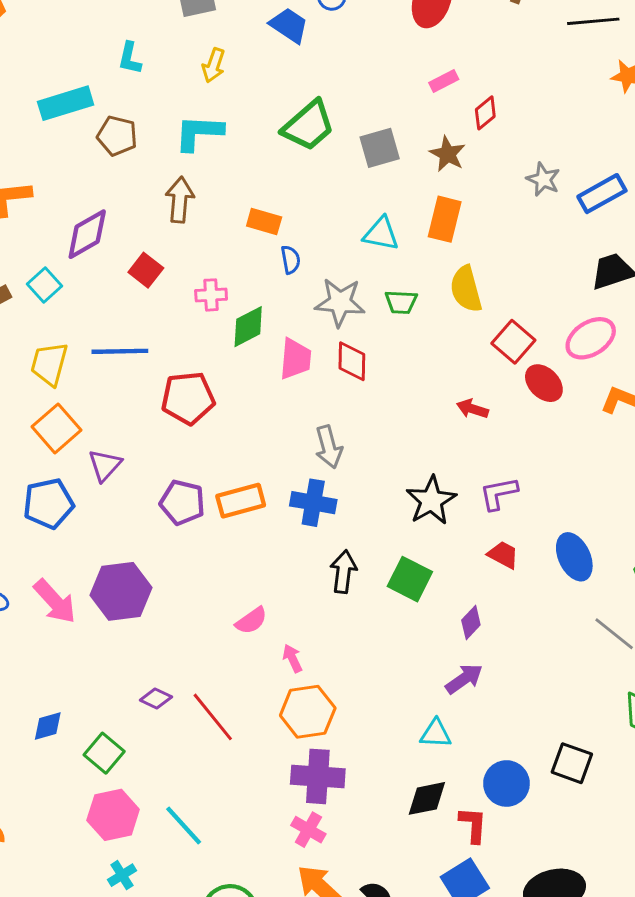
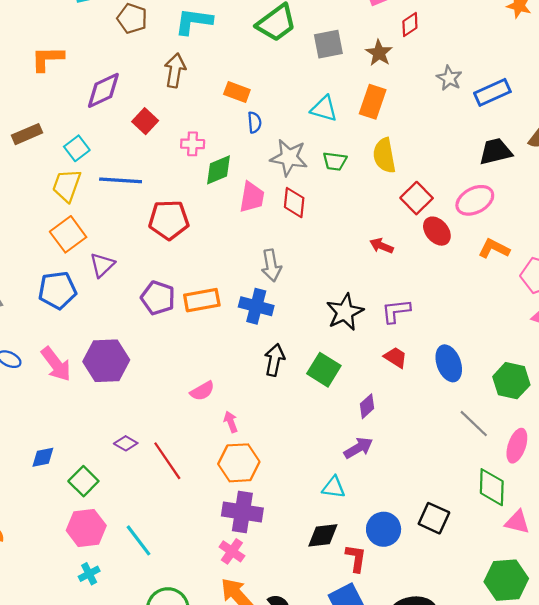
cyan square: (44, 285) -> (77, 148), moved

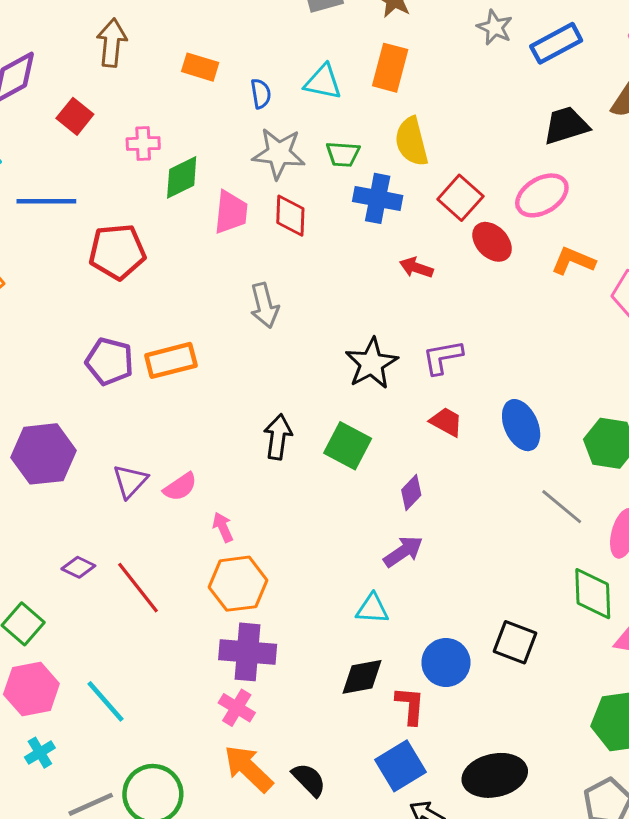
blue semicircle: (254, 122) -> (261, 94), moved
purple triangle: (102, 265) -> (130, 481), moved
blue cross: (256, 306) -> (378, 198), moved

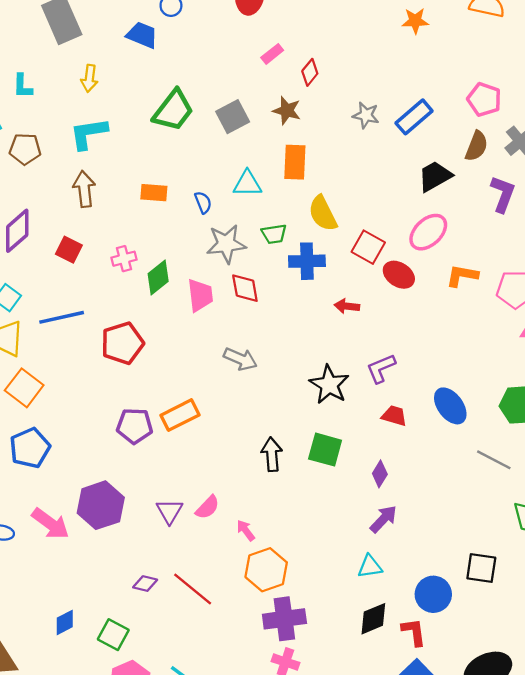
gray arrow: (264, 305) -> (240, 359), turned -40

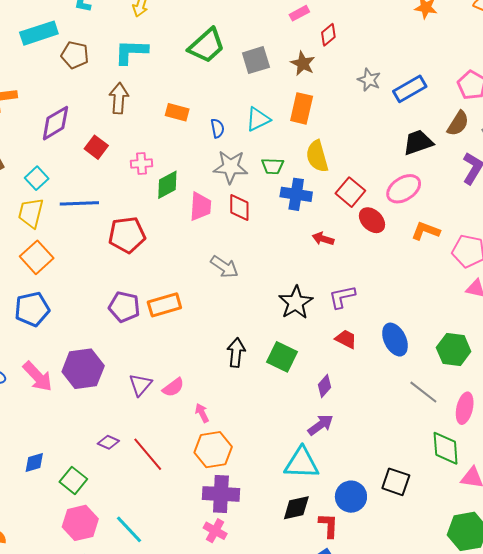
cyan triangle: (247, 184) -> (258, 119), turned -36
cyan triangle: (370, 566) -> (302, 463), size x1.6

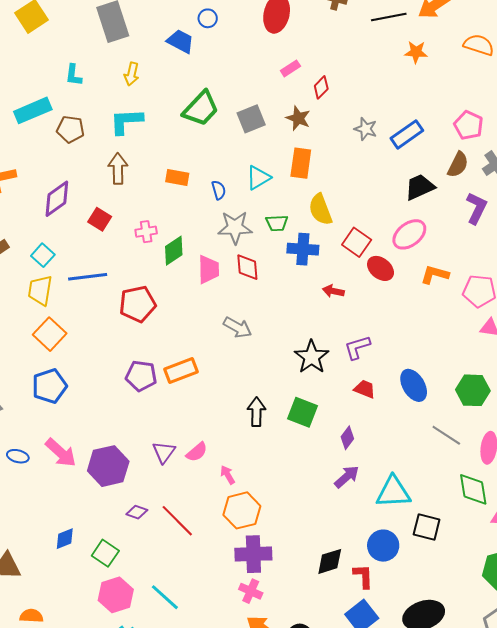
purple hexagon: (83, 369) -> (108, 466), moved
cyan triangle: (302, 463) -> (393, 492), moved

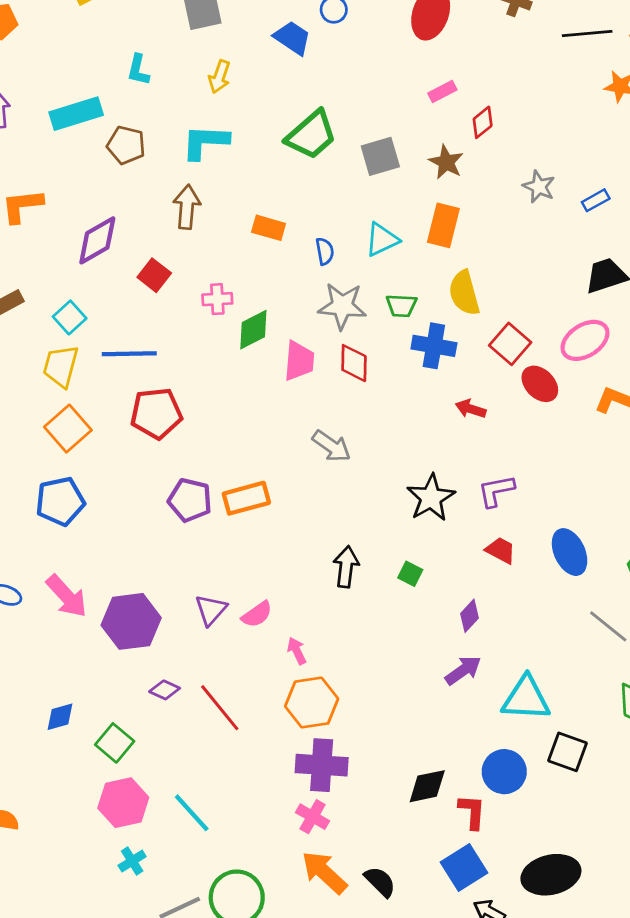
blue rectangle: (407, 134) -> (596, 200), size x0.6
red pentagon: (138, 304) -> (156, 413), moved
green square: (302, 412) -> (410, 574), size x0.6

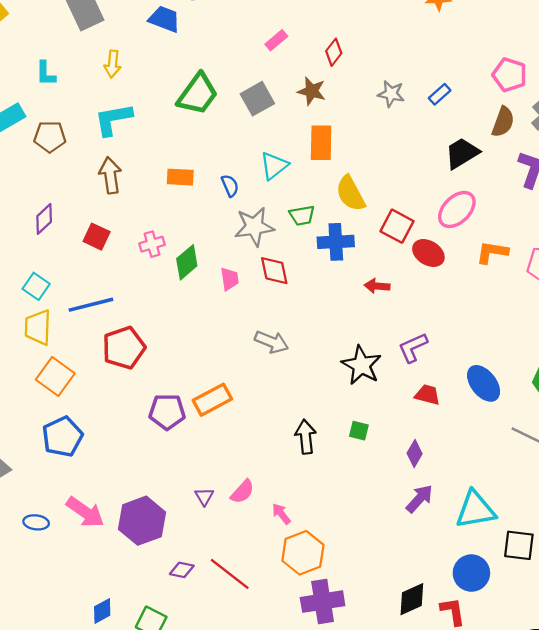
pink rectangle: (442, 91) -> (276, 40), moved
purple diamond: (97, 240) -> (44, 219), size x0.7
pink trapezoid: (299, 361) -> (230, 279), size x0.7
purple triangle: (211, 610) -> (204, 497), size x0.7

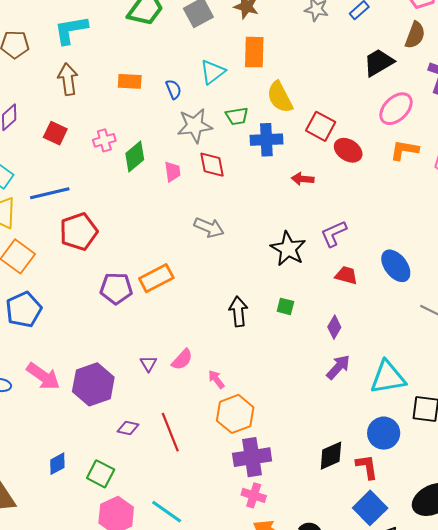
pink ellipse: (457, 209) -> (396, 109), moved
red line: (230, 574) -> (170, 432), turned 30

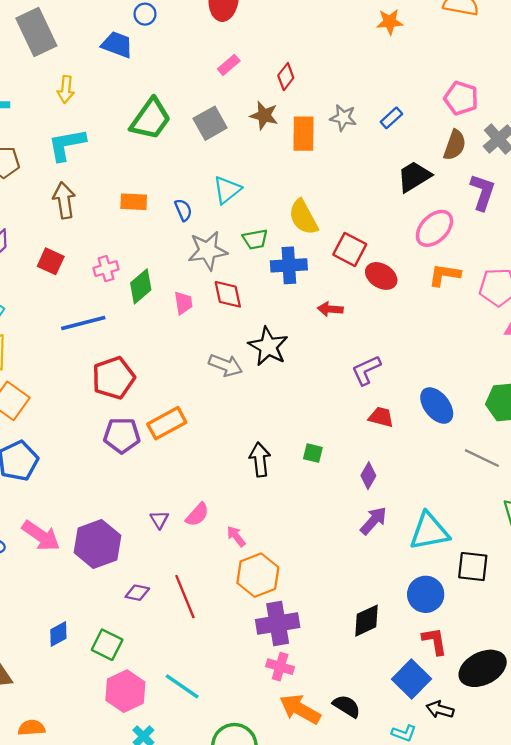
orange rectangle: (254, 52) -> (304, 134), moved
blue line: (50, 193) -> (83, 323), moved
red pentagon: (79, 232) -> (114, 378), moved
black star: (288, 249) -> (268, 346), moved
red L-shape: (367, 467) -> (435, 641), moved

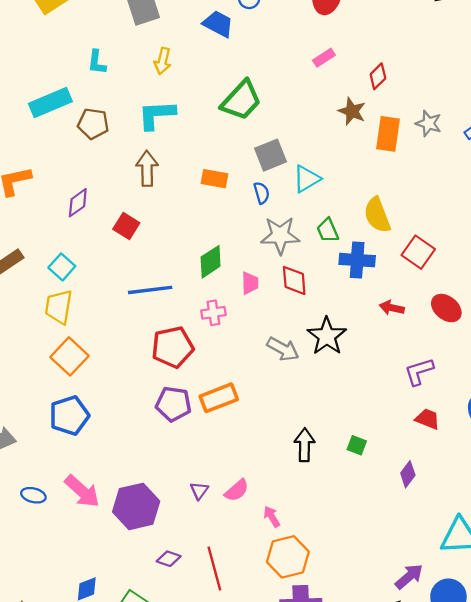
gray square: (210, 123) -> (270, 155), moved
green trapezoid: (255, 239) -> (328, 230), turned 70
pink cross: (106, 269) -> (213, 313), moved
red ellipse: (381, 276) -> (446, 308), moved
purple arrow: (373, 521) -> (409, 576), moved

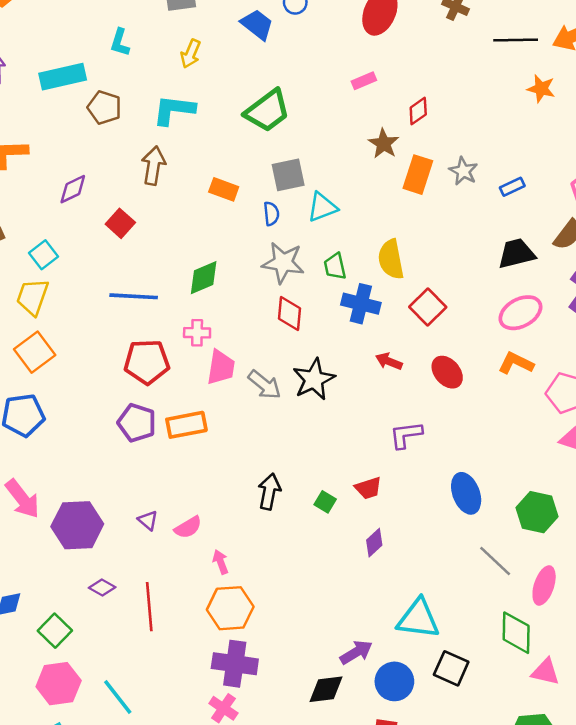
pink trapezoid: (250, 283) -> (221, 367), moved, size x1.4
red trapezoid: (427, 419) -> (368, 488), moved, turned 130
purple triangle: (199, 491) -> (148, 520), turned -36

